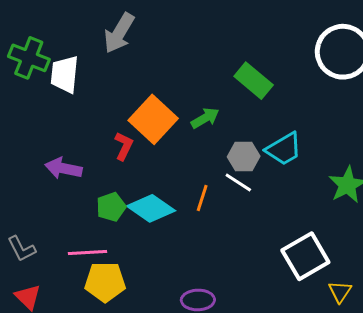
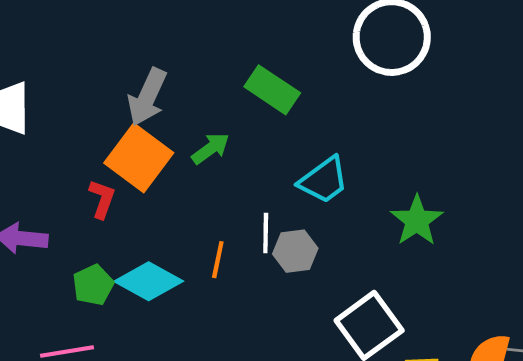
gray arrow: (119, 33) -> (147, 97), moved
gray hexagon: (244, 157) -> (295, 251), moved
white line: (238, 182) -> (266, 233), turned 64

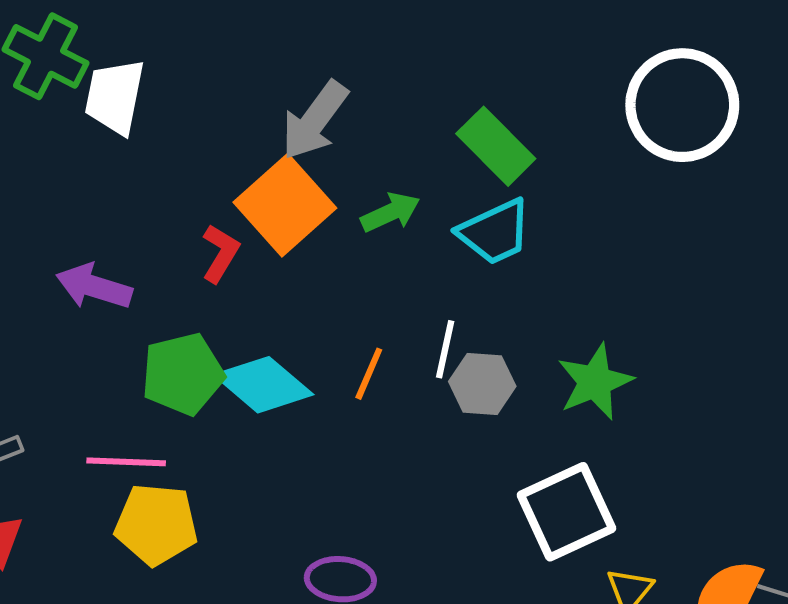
cyan trapezoid: (324, 180) -> (495, 232), moved
green star: (417, 221) -> (595, 382), moved
green pentagon: (93, 285) -> (183, 374), size x1.4

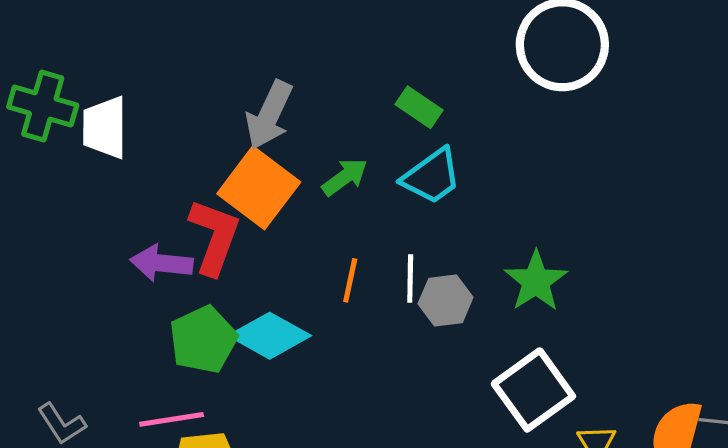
green rectangle: (496, 146) -> (419, 107), size x0.7
red L-shape: (220, 253) -> (214, 237), size x1.6
purple arrow: (94, 287) -> (161, 263), moved
orange line: (369, 374) -> (350, 280), moved

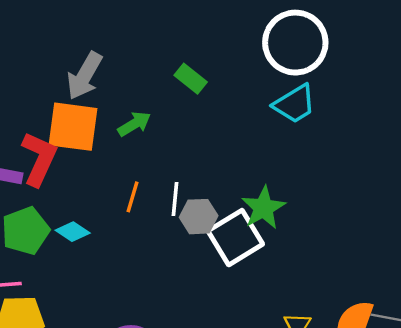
cyan trapezoid: (432, 176) -> (295, 104), moved
orange square: (259, 188) -> (73, 127), turned -34
cyan diamond: (270, 336) -> (73, 232), size x0.6
white square: (533, 390) -> (235, 238), moved

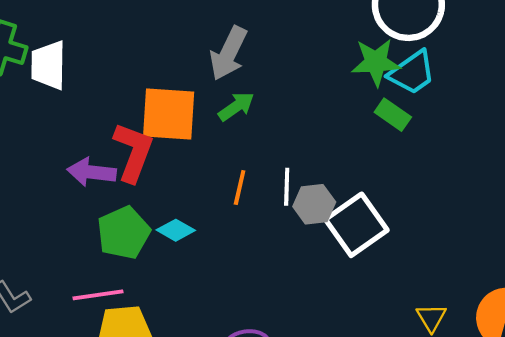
gray arrow: (84, 76) -> (228, 53), moved
green rectangle: (191, 79) -> (393, 115), moved
green star: (263, 208) -> (376, 62), moved, turned 30

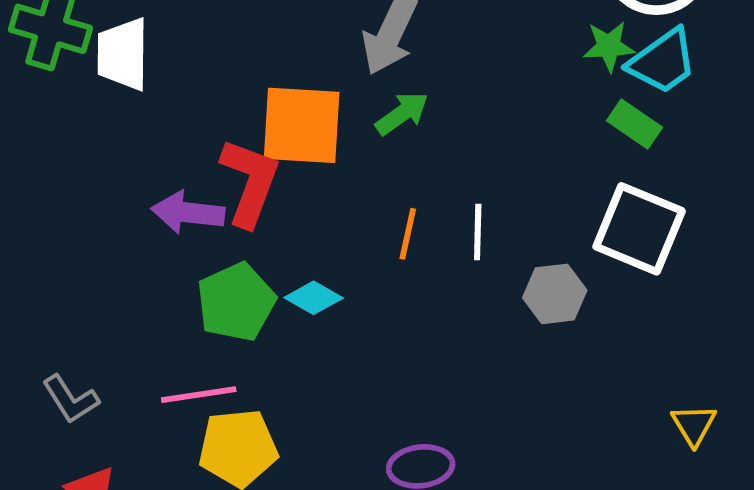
green star: (376, 62) -> (609, 46), size x0.7
gray hexagon: (314, 204) -> (555, 294), moved
white square: (356, 225) -> (639, 229), moved, turned -32

